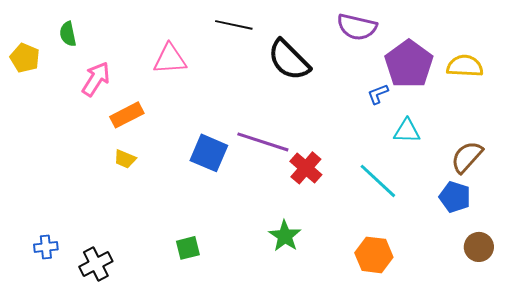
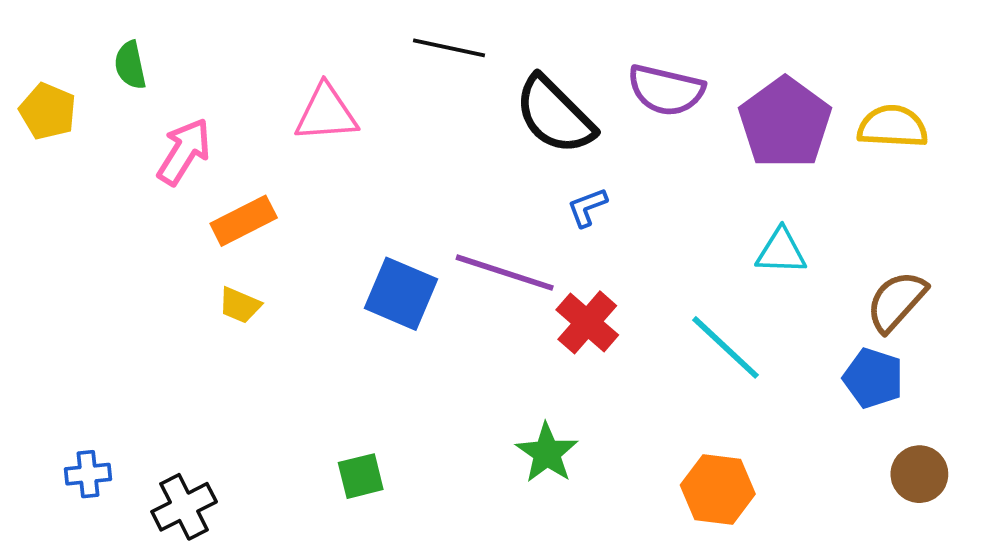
purple semicircle: (357, 27) -> (666, 90), moved
blue L-shape: (378, 94) -> (587, 207), moved

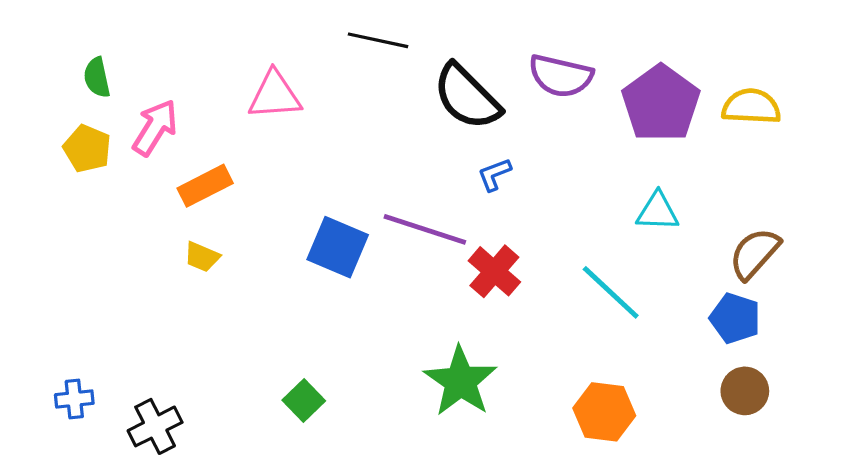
green semicircle: (130, 65) -> (97, 77), moved
yellow pentagon: (48, 111) -> (87, 149), moved
green star: (547, 453) -> (460, 381), size x1.4
brown circle: (919, 474) -> (745, 391), moved
green square: (361, 476) -> (304, 401), turned -30

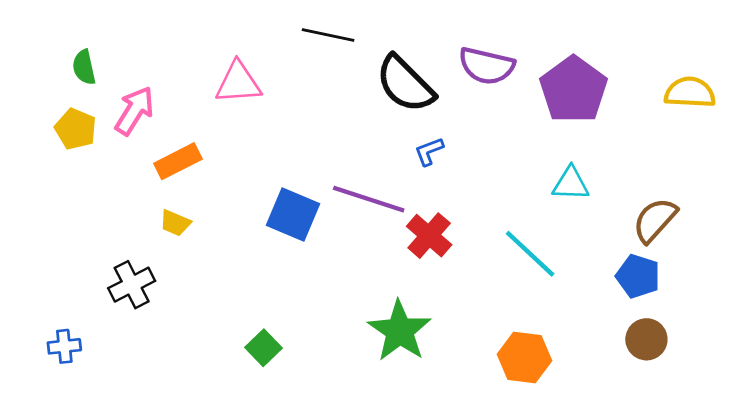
yellow semicircle: (751, 107) -> (690, 92), moved
black cross: (155, 426) -> (132, 285), moved

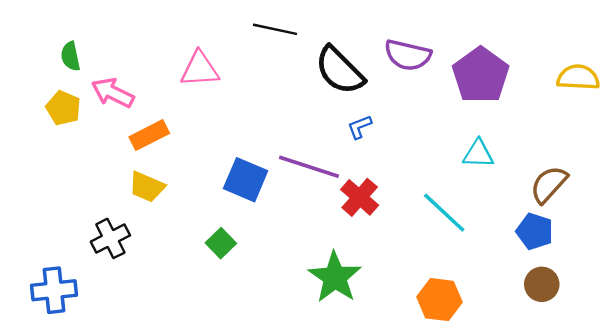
pink arrow: (134, 111) -> (113, 93), turned -96
yellow trapezoid: (175, 223) -> (147, 187), size x1.4
blue cross: (64, 346) -> (54, 290), size x1.6
green square: (264, 348) -> (221, 243), moved

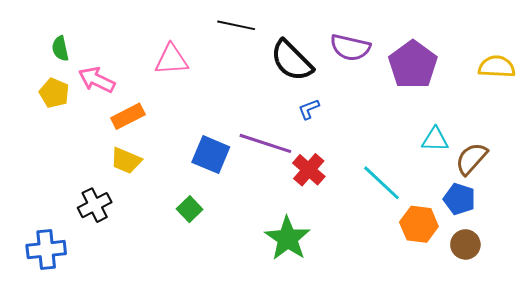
cyan triangle: (478, 154) -> (435, 139), moved
orange hexagon: (439, 300) -> (419, 224), moved

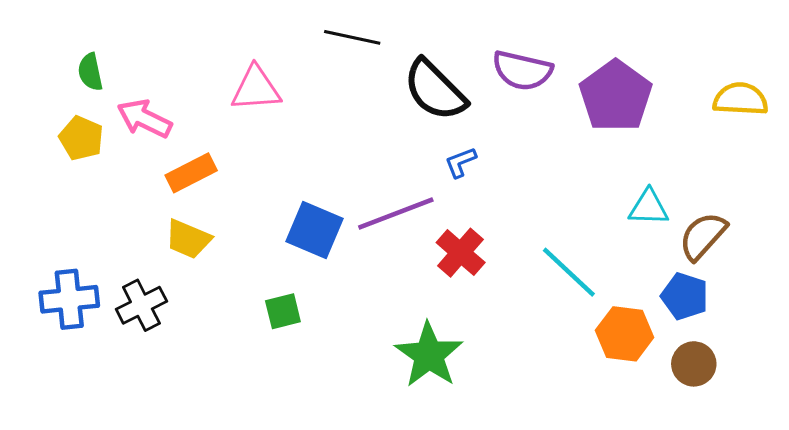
purple line: (265, 143) -> (396, 213), turned -39
green square: (190, 209) -> (283, 311), turned 30
blue cross: (46, 250) -> (69, 299), moved

